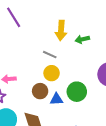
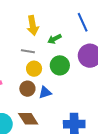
green arrow: (82, 39) -> (54, 39), moved
green circle: (77, 92) -> (60, 65), moved

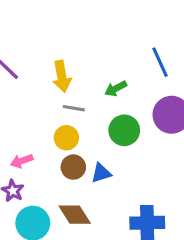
yellow arrow: (33, 25) -> (62, 76), moved
yellow circle: (34, 69) -> (66, 138), moved

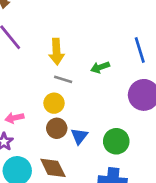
green circle: (124, 130) -> (116, 141), moved
blue triangle: (101, 173) -> (79, 136), turned -42

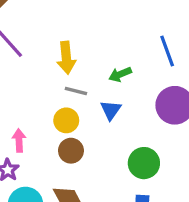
pink arrow: (14, 118) -> (19, 140), turned 102
blue triangle: (79, 136) -> (111, 110), moved

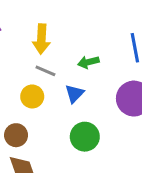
brown circle: (71, 151) -> (16, 135), moved
green circle: (144, 163) -> (85, 137), moved

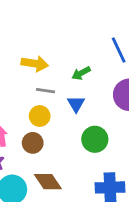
yellow arrow: (41, 39) -> (35, 64), turned -70
brown circle: (16, 135) -> (33, 143), moved

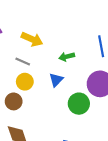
gray line: (45, 91) -> (23, 61), moved
green circle: (95, 139) -> (79, 104), moved

